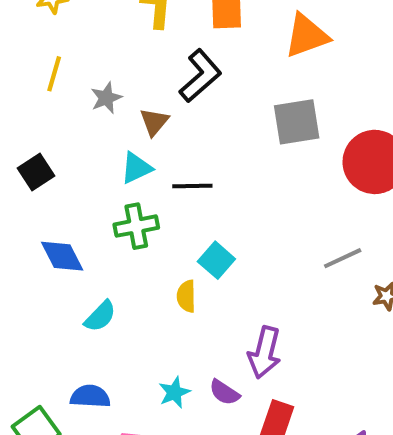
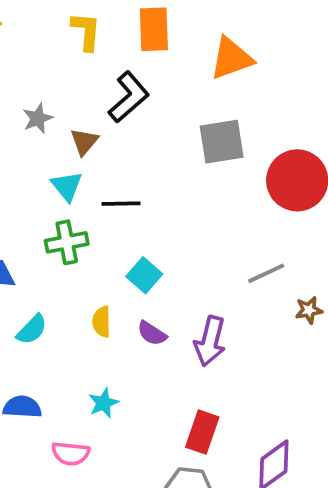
cyan triangle: (136, 168) -> (67, 186), turned -44
yellow semicircle: (186, 296) -> (102, 322), moved
purple arrow: (265, 352) -> (210, 341), moved
purple semicircle: (224, 392) -> (152, 333), moved

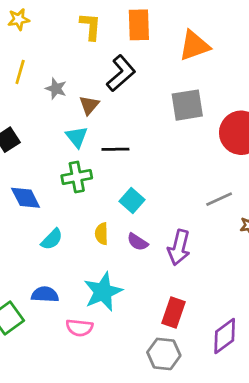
gray star: (38, 118) -> (56, 89), turned -30
cyan star: (104, 403) -> (103, 292), size x1.8

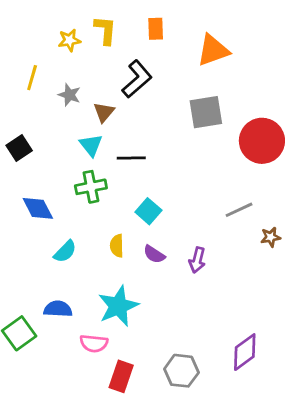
yellow star: (19, 19) -> (69, 40), moved
orange rectangle: (139, 25) -> (156, 29), size x0.7
purple arrow: (179, 247) -> (197, 260), size x0.7
red rectangle: (173, 312) -> (121, 376), moved

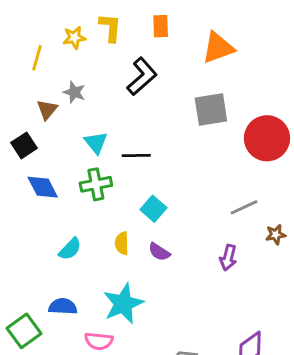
yellow line: (32, 78) -> (37, 58), moved
brown triangle: (104, 112) -> (47, 110), moved
blue diamond: (38, 208) -> (43, 187), moved
purple arrow: (197, 260) -> (228, 258), moved

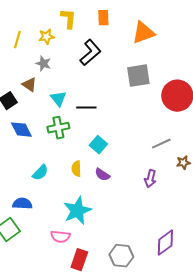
yellow star: (74, 38) -> (46, 37), moved
brown triangle: (47, 110) -> (29, 85), moved, turned -35
blue semicircle: (63, 306) -> (22, 204), moved

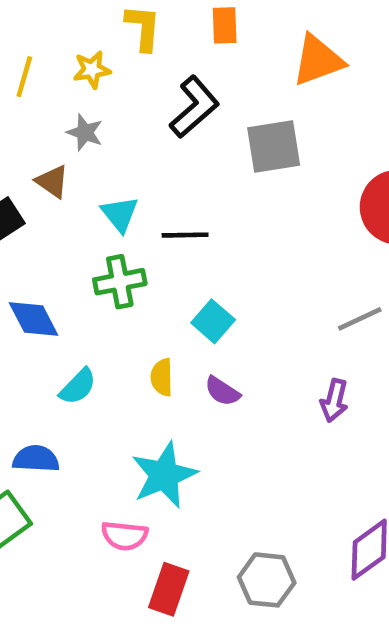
gray square: (138, 76) -> (274, 147), moved
blue diamond: (21, 130) -> (34, 319), moved

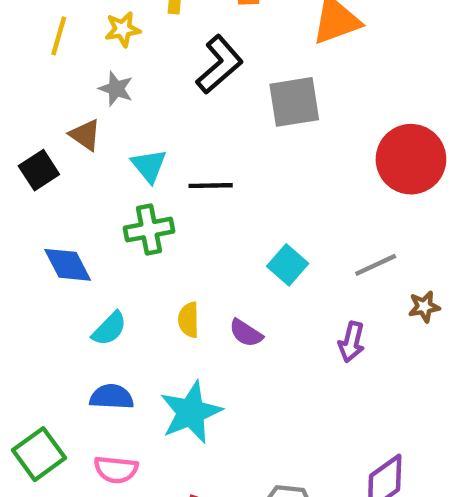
cyan square: (213, 321) -> (288, 265), moved
blue semicircle: (36, 459) -> (112, 397), moved
pink semicircle: (124, 536) -> (116, 470), moved

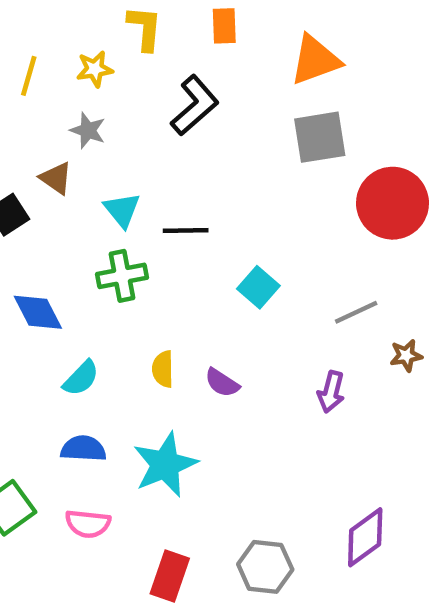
gray square: (294, 102) -> (320, 137), moved
cyan square: (288, 265) -> (258, 287), moved

